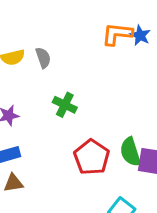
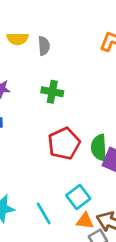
green cross: (65, 105) -> (52, 92), turned -30

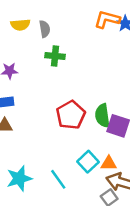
green cross: (52, 92) -> (55, 56), moved
orange triangle: (85, 221) -> (109, 163), moved

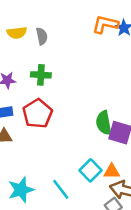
green cross: (55, 56) -> (41, 75), moved
red pentagon: (71, 115) -> (38, 114), moved

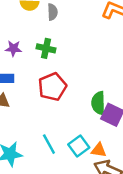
red pentagon: (38, 114) -> (52, 87), moved
cyan line: (61, 189) -> (49, 144), moved

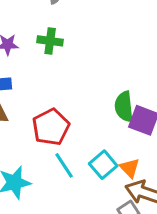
red pentagon: (52, 87) -> (51, 127), moved
orange triangle: (99, 150) -> (130, 168), turned 42

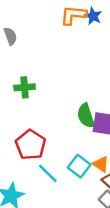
green cross: (50, 41) -> (25, 87), moved

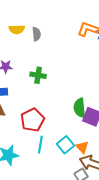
cyan line: (48, 173) -> (40, 145), turned 42

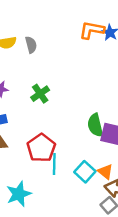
green cross: (38, 75) -> (40, 94), turned -35
cyan line: (40, 145) -> (54, 164), moved

